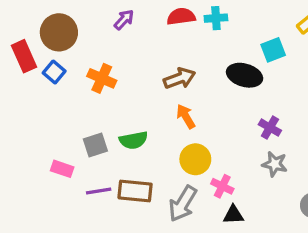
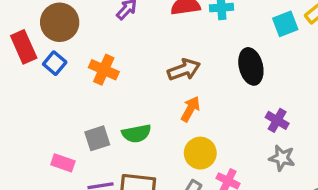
cyan square: (273, 50) -> (285, 24), moved
black ellipse: (245, 75) -> (251, 66), turned 60
orange arrow: (186, 116) -> (190, 109), turned 60

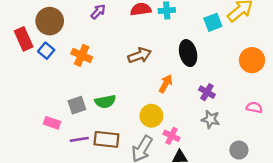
orange arrow: (190, 109) -> (166, 84), moved

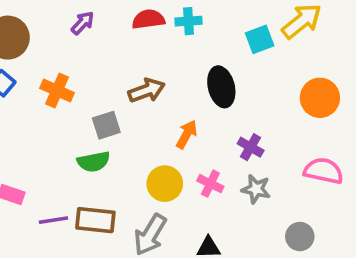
gray square: (77, 105) -> (106, 125), moved
pink semicircle: (254, 107) -> (324, 171), size x1.5
pink cross: (172, 136) -> (210, 184), moved

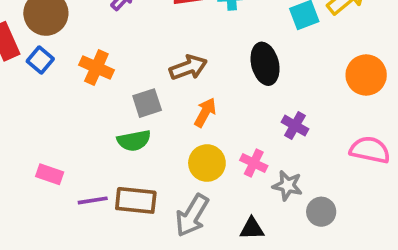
orange arrow: (187, 134) -> (205, 112), moved
gray star: (256, 189) -> (287, 185), moved
gray circle: (300, 237) -> (321, 212), moved

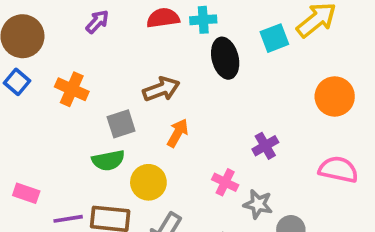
black ellipse: (265, 64) -> (225, 58), moved
purple cross: (295, 126) -> (265, 146), turned 30
yellow circle: (207, 163) -> (148, 182), moved

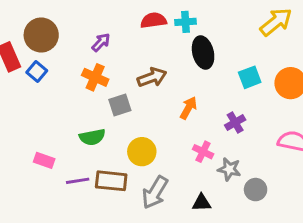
purple arrow: (97, 22) -> (101, 42), moved
cyan square: (274, 38) -> (250, 77), moved
orange cross: (72, 89) -> (95, 77), moved
orange arrow: (178, 133) -> (188, 108), moved
green semicircle: (108, 160) -> (92, 137), moved

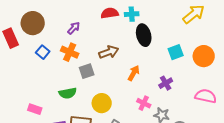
blue square: (37, 71) -> (43, 52), moved

